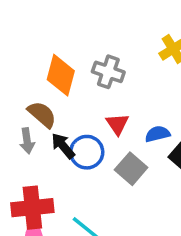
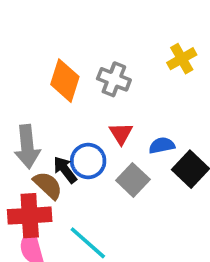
brown semicircle: (42, 114) -> (48, 185), moved
gray arrow: (27, 141) -> (27, 147), size x1.6
black arrow: (63, 146) -> (65, 170), moved

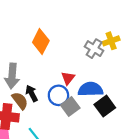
gray cross: (114, 79) -> (94, 49), moved
blue semicircle: (162, 145) -> (90, 89), size x1.6
blue circle: (88, 161) -> (58, 95), moved

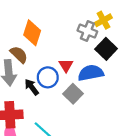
blue circle: (58, 95) -> (48, 77), moved
brown semicircle: (20, 101) -> (19, 55), moved
black square: (105, 106) -> (106, 49), moved

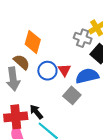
blue circle: (48, 77) -> (47, 71), moved
black arrow: (32, 87) -> (36, 112), moved

